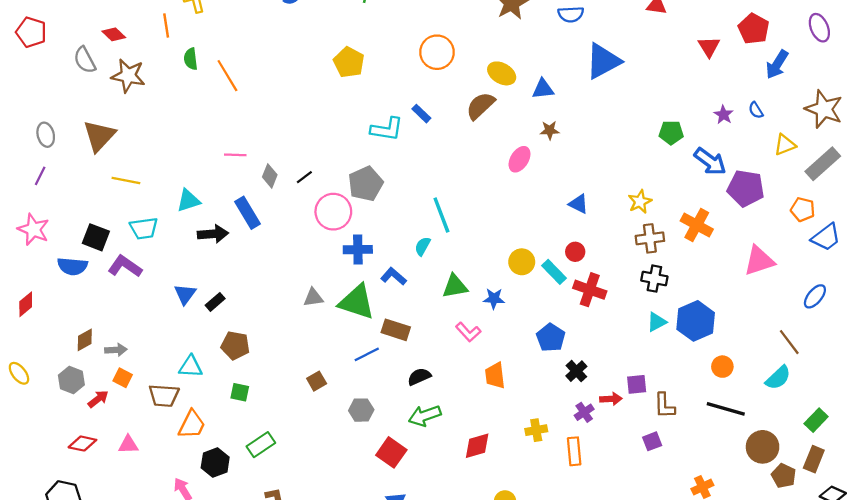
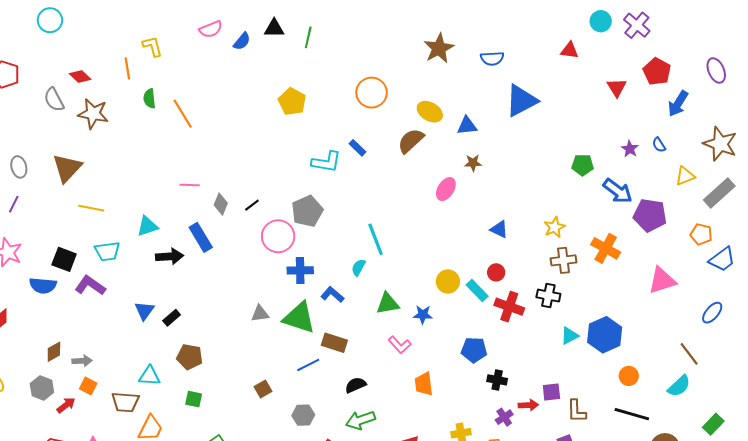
black cross: (654, 279) -> (548, 296), moved
blue pentagon: (551, 338) -> (474, 350), turned -30
black cross: (576, 371) -> (497, 380), turned -36

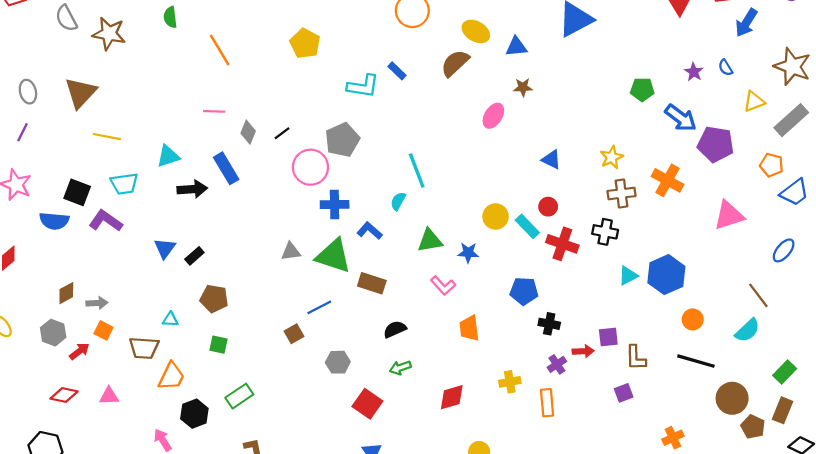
yellow pentagon: (292, 102) -> (305, 43), moved
orange line: (183, 114) -> (220, 50), moved
blue line: (308, 365) -> (319, 307), moved
cyan triangle: (149, 376) -> (170, 319), size x0.7
green arrow: (360, 420) -> (400, 368), size x0.7

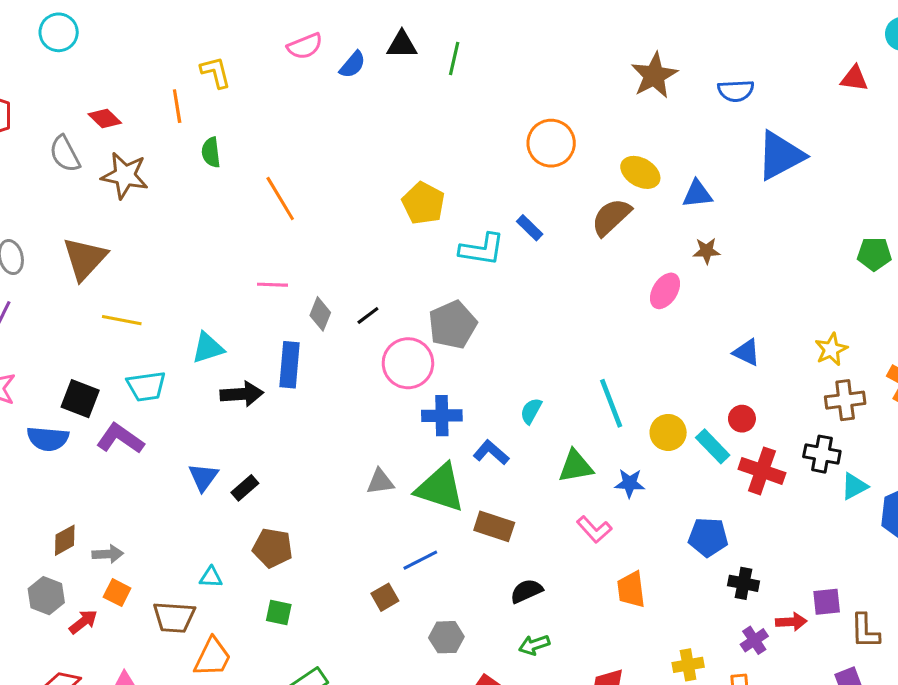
yellow pentagon: (305, 43) -> (423, 203), moved
blue rectangle: (226, 168) -> (289, 365), turned 36
cyan line: (417, 171) -> (611, 403), moved
cyan triangle: (628, 276) -> (854, 486), moved

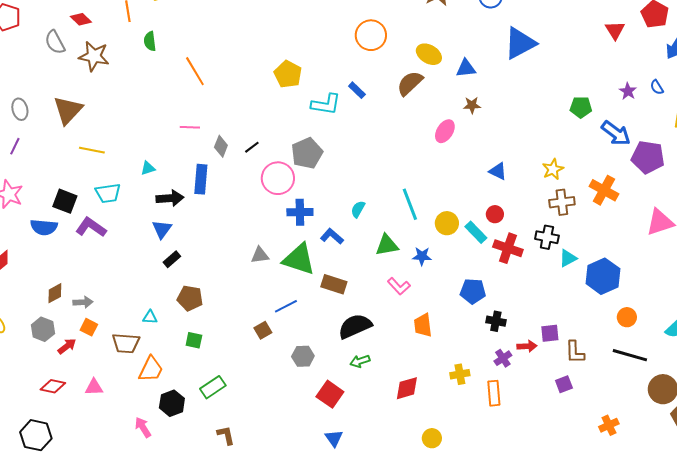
cyan triangle: (208, 348) -> (148, 168), size x0.7
blue triangle: (203, 477) -> (162, 229), moved
black semicircle: (526, 591) -> (355, 326), size x1.6

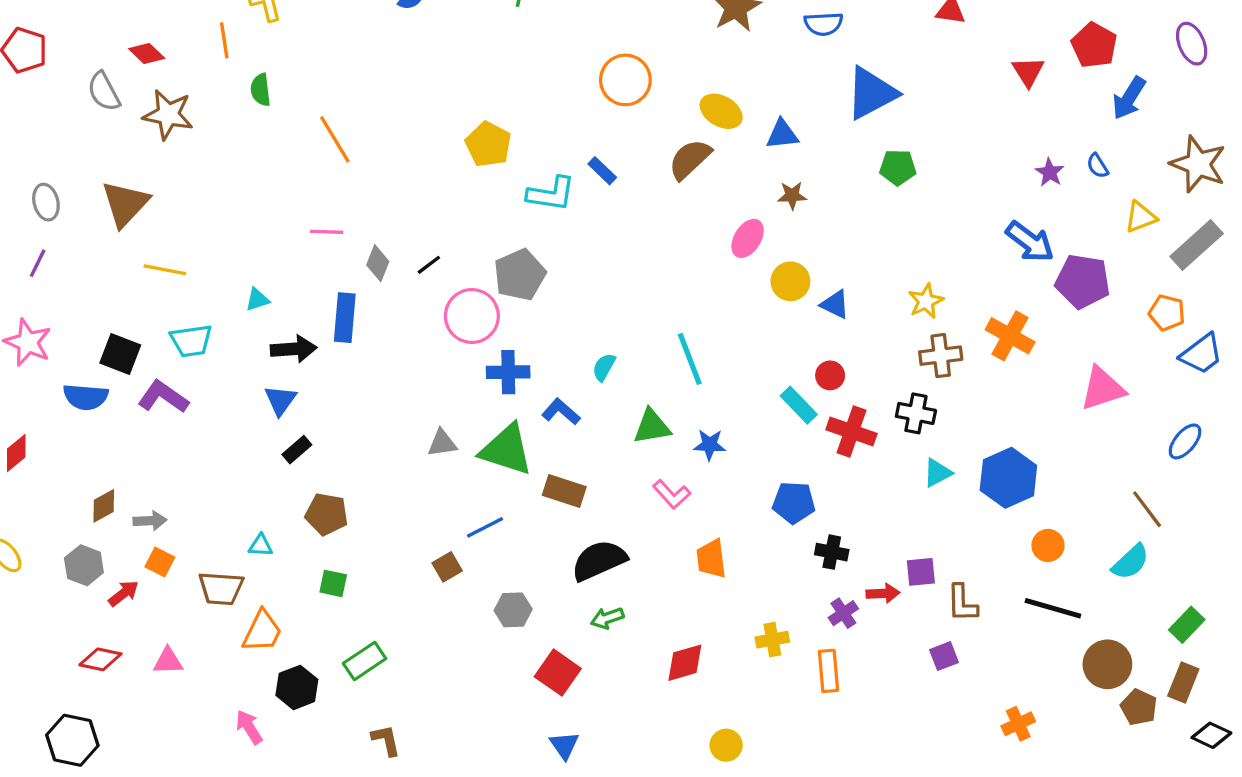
green pentagon: (581, 107) -> (898, 167), moved
yellow circle: (447, 223) -> (790, 281), moved
cyan triangle: (568, 258) -> (937, 473), moved

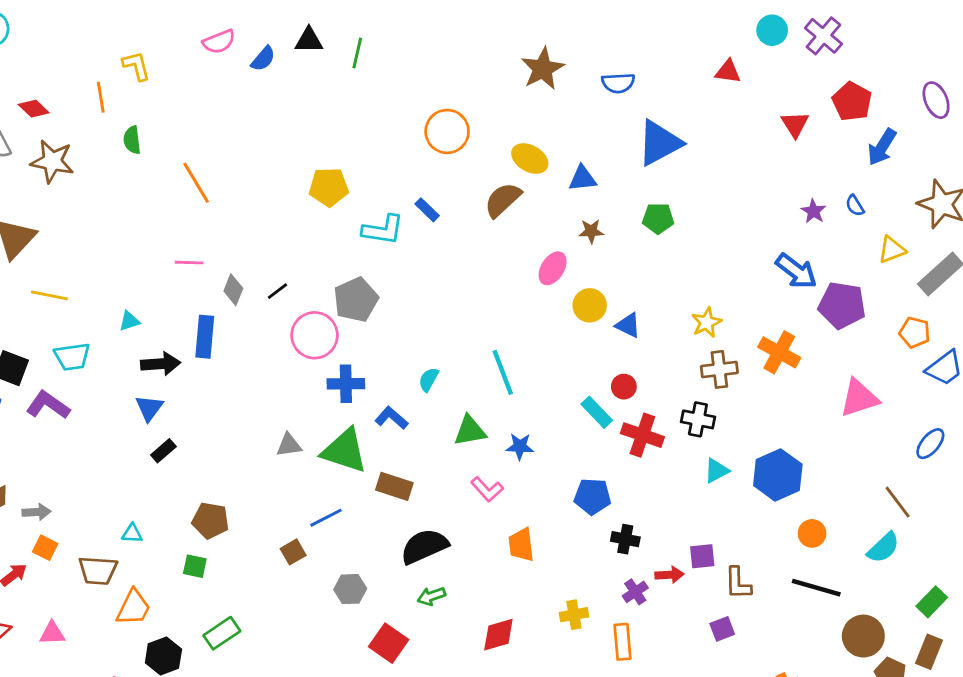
yellow pentagon: (488, 144) -> (329, 187), turned -30
green pentagon: (898, 167) -> (658, 218), moved
brown pentagon: (327, 514) -> (210, 521), moved

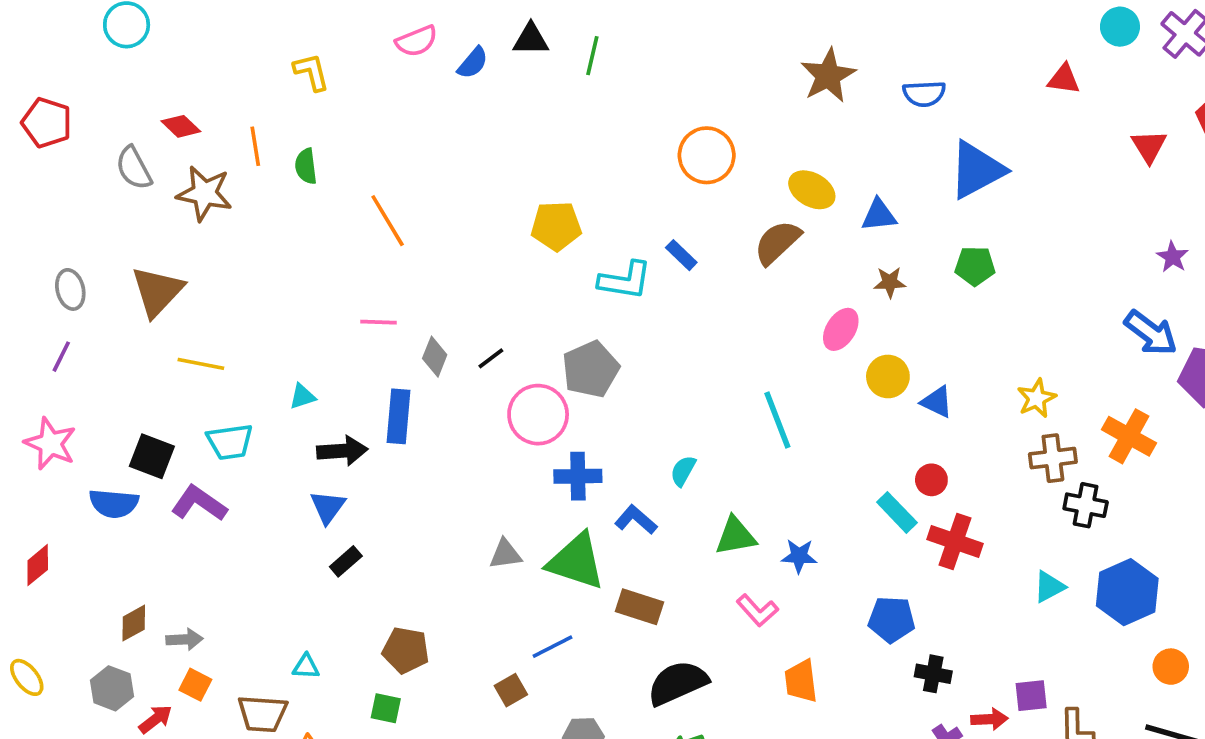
orange line: (101, 97) -> (255, 146), moved
cyan line: (503, 372) -> (777, 420), moved
black cross: (698, 419) -> (1086, 505), moved

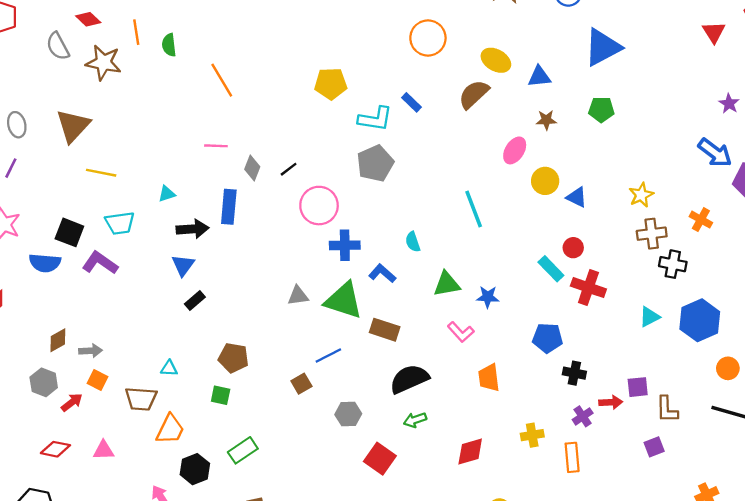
gray pentagon: (591, 369) -> (375, 163), moved
orange cross: (1129, 436) -> (701, 220), size x0.7
cyan semicircle: (683, 471) -> (413, 242), turned -48

